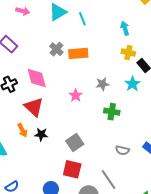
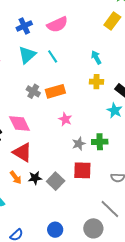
yellow cross: (128, 53) -> (96, 82), moved
gray star: (102, 84) -> (79, 144), moved
pink star: (76, 95) -> (65, 119), moved
gray square: (75, 142) -> (56, 181), moved
red square: (72, 169) -> (82, 170), moved

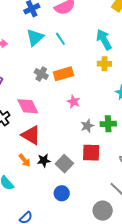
cyan arrow: (96, 57) -> (104, 40), size x1.5
blue circle: (55, 230) -> (62, 193), moved

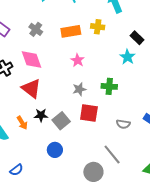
yellow cross: (104, 64) -> (98, 27), moved
gray cross: (41, 74) -> (36, 29), moved
gray star: (87, 126) -> (79, 89), moved
orange arrow: (25, 160) -> (22, 123), moved

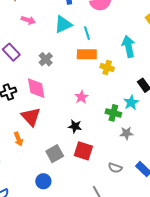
orange rectangle: (71, 31) -> (87, 54), moved
green cross: (109, 86) -> (113, 113), moved
gray star: (79, 89) -> (127, 133), moved
black star: (41, 115) -> (75, 126), moved
orange arrow: (22, 123) -> (18, 139), moved

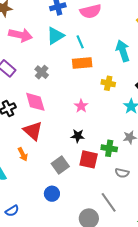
pink arrow: (28, 20) -> (20, 35), size x1.6
yellow cross: (107, 68) -> (108, 83), moved
green cross: (113, 113) -> (109, 148), moved

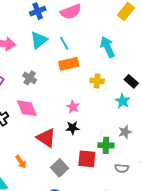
red triangle: (33, 131) -> (46, 138), moved
black star: (78, 136) -> (73, 128), moved

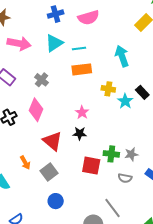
cyan line: (64, 43) -> (79, 48), turned -72
cyan star: (123, 101) -> (125, 101), moved
pink diamond: (27, 108) -> (36, 110), turned 40
gray star: (125, 132) -> (131, 154), moved
gray square: (59, 168) -> (49, 172), moved

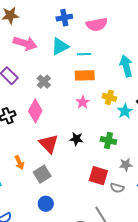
pink star: (82, 112) -> (83, 102), moved
green cross: (111, 154) -> (108, 141), moved
red square: (91, 166) -> (98, 176), moved

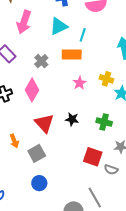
pink arrow: (25, 43) -> (24, 22), turned 90
cyan line: (84, 54) -> (83, 35), turned -72
orange rectangle: (85, 75) -> (72, 54), moved

